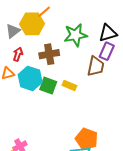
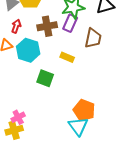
purple rectangle: (107, 51) -> (70, 23), moved
green square: (48, 86) -> (45, 78), moved

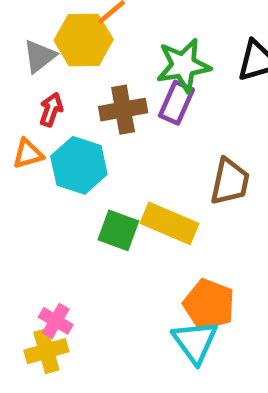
brown trapezoid: (93, 38) -> (230, 182), moved
yellow rectangle: (67, 57) -> (170, 223), moved, size x1.6
pink cross: (18, 117) -> (56, 321), turned -32

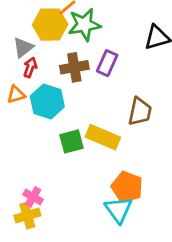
gray triangle: (39, 56) -> (23, 47), moved
green star: (183, 65) -> (84, 25), moved
green square: (118, 230) -> (72, 141), turned -35

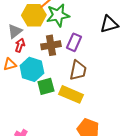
brown trapezoid: (140, 111) -> (78, 70), moved
green square: (72, 141) -> (46, 86), moved

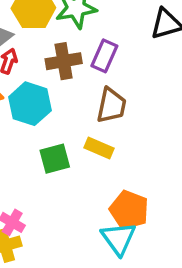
green square: (46, 86) -> (55, 159), moved
yellow rectangle: (71, 94) -> (99, 148), size x0.7

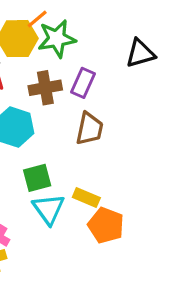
yellow rectangle: (99, 148) -> (86, 198), moved
cyan triangle: (119, 238) -> (49, 209), moved

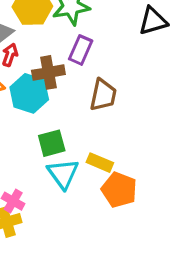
purple rectangle: (83, 83) -> (81, 50), moved
brown cross: (45, 88) -> (48, 72), moved

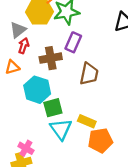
cyan hexagon: (29, 93) -> (37, 90), moved
orange pentagon: (119, 190) -> (100, 140), turned -30

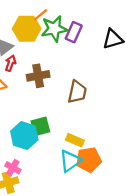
purple rectangle: (73, 42) -> (74, 32), moved
cyan hexagon: (37, 90) -> (24, 136), moved
cyan triangle: (61, 129) -> (70, 161), moved, turned 30

